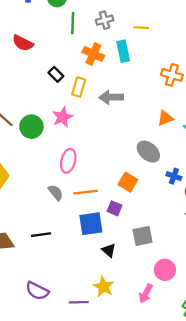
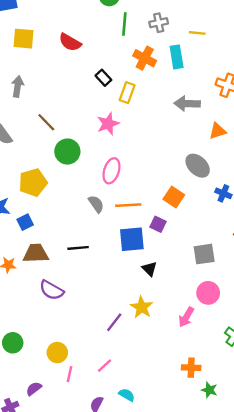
gray arrow: (111, 97) -> (187, 104), moved
green circle: (31, 127) -> (67, 152), moved
gray square: (143, 236) -> (204, 254), moved
purple semicircle: (37, 291) -> (51, 290), moved
purple line: (79, 302) -> (114, 322), turned -54

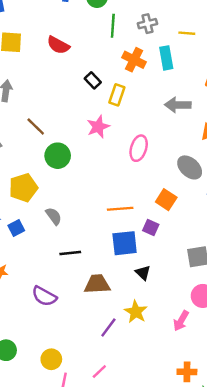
pink ellipse: (111, 171) -> (139, 148), moved
gray semicircle: (96, 204) -> (54, 216), moved
brown trapezoid: (36, 253) -> (97, 284), moved

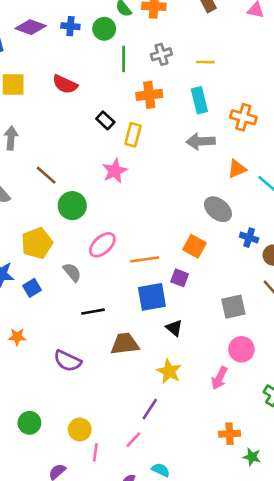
cyan rectangle: (166, 58) -> (199, 100), moved
orange cross: (134, 60) -> (149, 95), turned -30
pink ellipse: (139, 148) -> (102, 245), moved, turned 35
purple line: (108, 328) -> (150, 409), moved

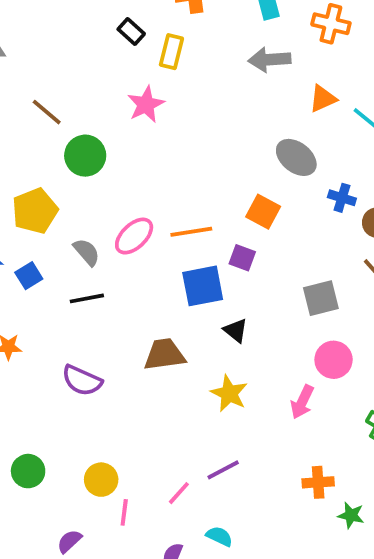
pink ellipse: (102, 245) -> (134, 236), moved
black line: (93, 312) -> (87, 298), moved
purple line: (150, 409) -> (223, 470), moved, turned 30

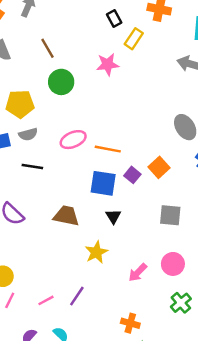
orange square: (263, 212) -> (159, 167), moved
gray semicircle: (87, 252) -> (28, 134), moved, turned 96
pink circle: (334, 360) -> (173, 264), moved
purple line: (223, 470) -> (77, 296), turned -48

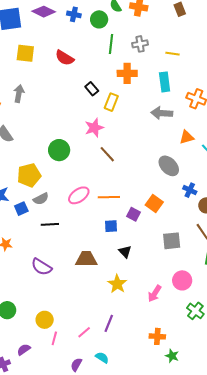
brown line: (48, 48) -> (107, 154), moved
blue square: (103, 183) -> (111, 226), size x0.6

